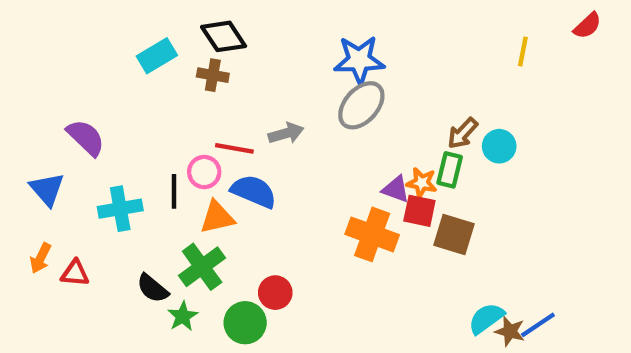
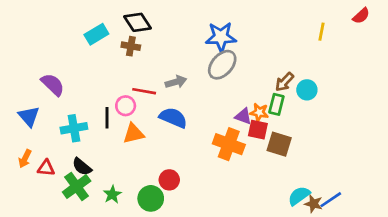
blue semicircle: (254, 191) -> (173, 118), moved
green cross: (202, 267) -> (77, 186), moved
black semicircle: (153, 288) -> (82, 167), moved

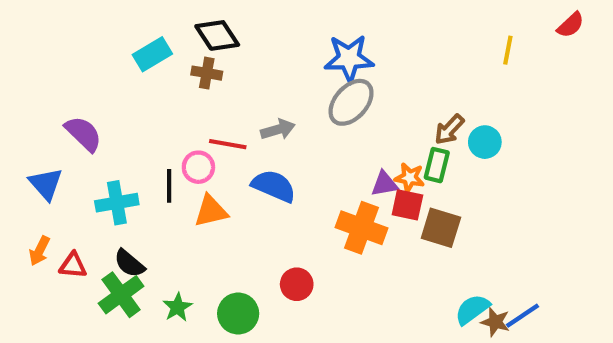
purple triangle: (243, 116) -> (384, 184), turned -30
red circle: (169, 180) -> (297, 284), moved

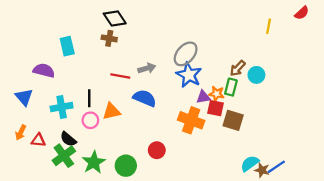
cyan rectangle: (152, 54) -> (67, 46), moved, turned -72
blue star: (349, 58) -> (189, 75), moved, turned 30
purple semicircle: (83, 134) -> (44, 70), turned -30
pink circle: (198, 167) -> (90, 120), moved
green star: (177, 307) -> (94, 162), size x1.5

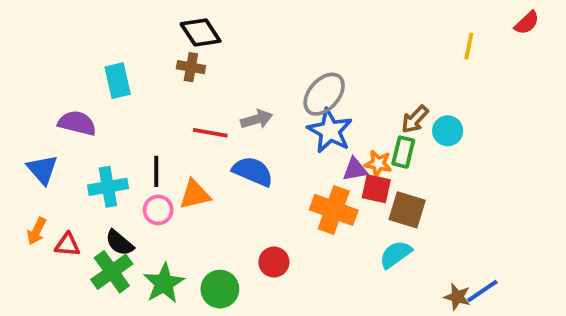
cyan semicircle: (250, 163) -> (396, 254), moved

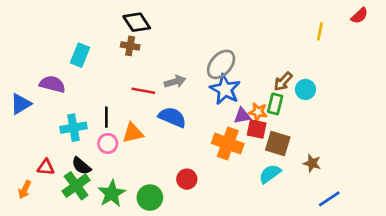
cyan rectangle: (118, 81) -> (80, 55), turned 35
blue triangle: (42, 169) -> (21, 104), moved, turned 40
orange arrow: (37, 231) -> (25, 190), moved
brown star: (457, 297) -> (312, 163), moved

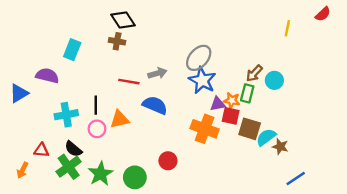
cyan semicircle: (270, 174) -> (266, 137), moved

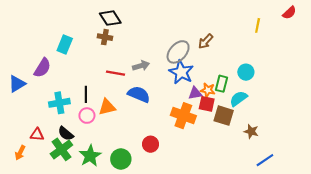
brown arrow: (254, 73) -> (206, 41), moved
purple semicircle: (47, 76) -> (42, 68), turned 108
cyan semicircle: (266, 137) -> (238, 99), moved

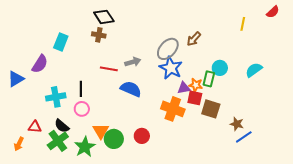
cyan circle: (246, 72) -> (220, 68), moved
cyan semicircle: (238, 99) -> (254, 70), moved
orange triangle: (107, 107) -> (101, 131), moved, turned -48
green circle: (121, 159) -> (114, 139), moved
blue line: (265, 160) -> (244, 137), moved

